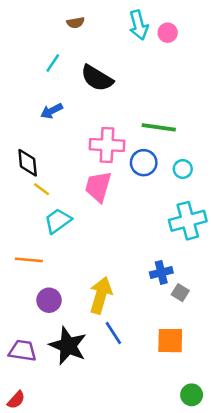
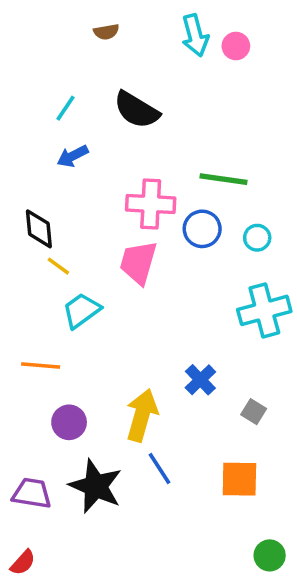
cyan line: (53, 63) -> (65, 108), moved
blue cross: (161, 272) -> (200, 380), moved, turned -30

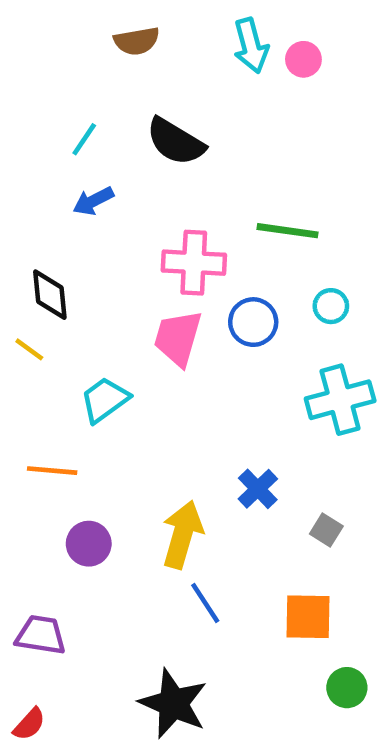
brown semicircle: (106, 32) -> (137, 41), size x1.4
blue circle: (202, 229) -> (253, 322), moved
yellow line: (58, 266) -> (29, 349), moved
black star: (96, 486) -> (173, 704), moved
green circle: (270, 555) -> (347, 688), moved

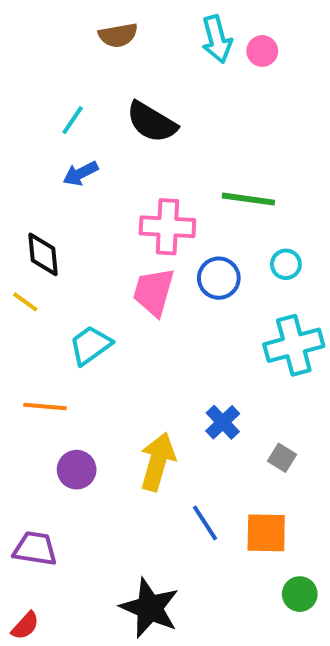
blue line: (205, 603) -> (205, 523), moved

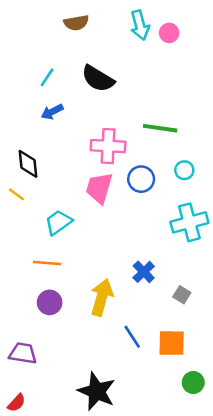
orange line: (45, 406) -> (47, 263), moved

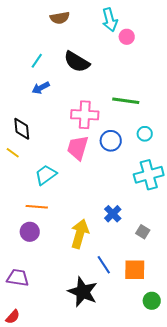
pink circle: (169, 33) -> (127, 37), moved
purple circle: (50, 302) -> (30, 232), moved
black star: (97, 391) -> (83, 292), moved

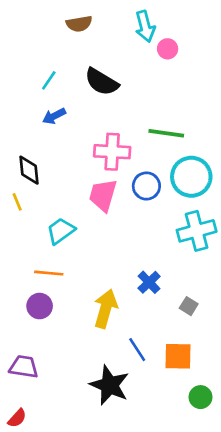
cyan circle: (145, 134) -> (191, 177), size x2.0
yellow line: (13, 153) -> (17, 202), turned 32

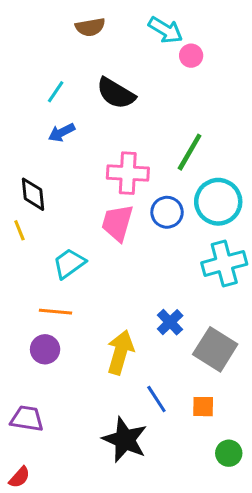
cyan arrow: (145, 26) -> (165, 30), turned -44
green line: (166, 133) -> (190, 152), turned -68
gray square: (189, 306) -> (215, 349), size x2.0
orange square: (178, 356) -> (203, 407), size x0.7

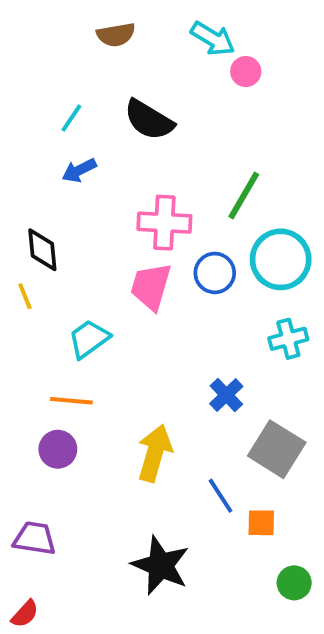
cyan cross: (224, 263) -> (288, 339), size x0.7
blue cross: (170, 322) -> (226, 395), moved
blue line: (156, 399) -> (221, 496), moved

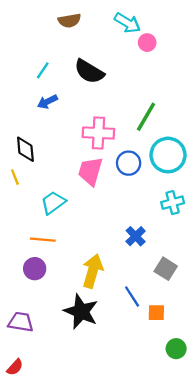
gray square: (277, 449) -> (166, 269), size x0.7
black star: (161, 565) -> (81, 312), moved

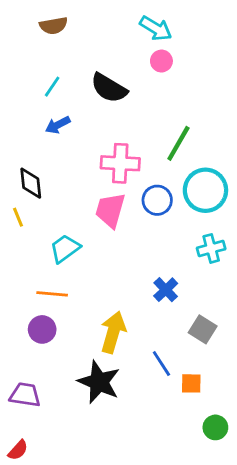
brown semicircle: (69, 21) -> (53, 26), moved
pink circle: (147, 43) -> (161, 61), moved

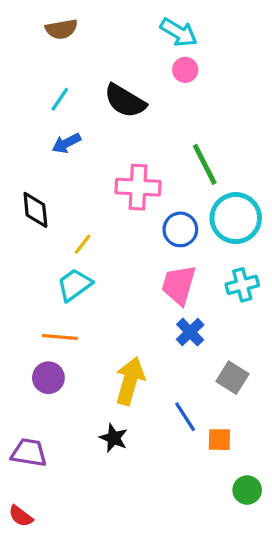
green line: (178, 143) -> (205, 164), turned -57
pink trapezoid: (110, 210) -> (179, 285), moved
yellow line: (18, 217) -> (83, 244), moved, turned 60
black star: (99, 382) -> (114, 438), size x0.6
red semicircle: (18, 450) -> (21, 516), turned 85

